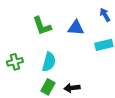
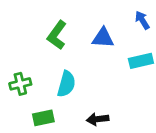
green L-shape: (42, 26) -> (57, 35), turned 55
green rectangle: (48, 87) -> (43, 118), moved, turned 49

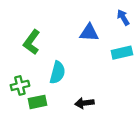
green L-shape: (57, 35) -> (32, 42), moved
green cross: (20, 84) -> (20, 85), moved

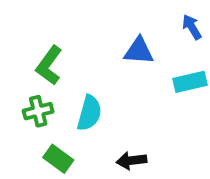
green cross: (20, 85) -> (38, 111), moved
green rectangle: (38, 102) -> (58, 159), turned 48

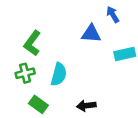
blue arrow: (192, 27) -> (113, 14), moved

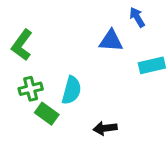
green L-shape: (32, 43) -> (22, 45), moved
green rectangle: (38, 104) -> (47, 114), moved

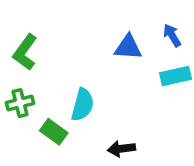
blue arrow: (137, 17) -> (172, 35), moved
green cross: (31, 89) -> (20, 103), moved

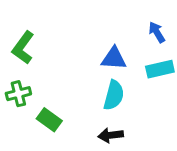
blue triangle: (128, 47) -> (114, 58), moved
cyan semicircle: (83, 105) -> (114, 95), moved

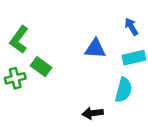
cyan semicircle: (114, 95) -> (124, 90), moved
green rectangle: (49, 120) -> (41, 67), moved

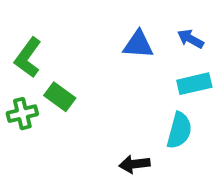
blue arrow: (131, 27) -> (191, 39), turned -30
blue triangle: (95, 49) -> (138, 44), moved

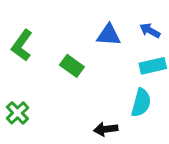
green rectangle: (60, 97) -> (72, 66), moved
green cross: (22, 114) -> (17, 113), moved, turned -30

